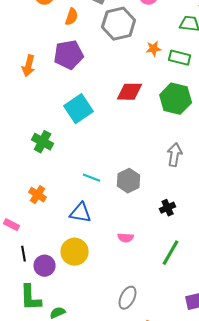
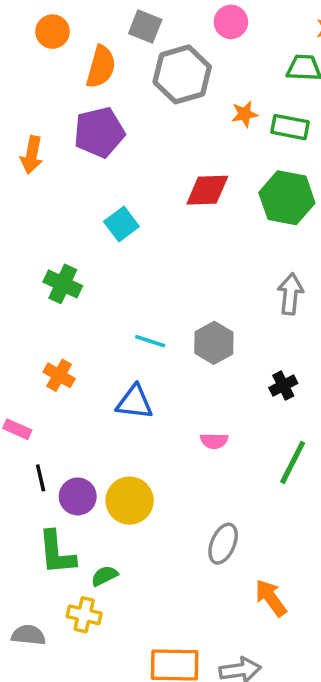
orange semicircle: (72, 17) -> (101, 67), size x1.4
cyan square: (79, 109) -> (121, 224), size x0.7
yellow circle: (75, 252) -> (130, 501), moved

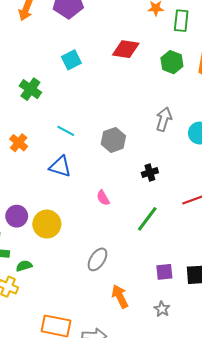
green rectangle: (290, 127) -> (181, 21), turned 75
green hexagon: (287, 198) -> (172, 62), size x0.7
cyan line: (150, 341) -> (66, 131), moved
pink semicircle: (214, 441) -> (103, 198), turned 49

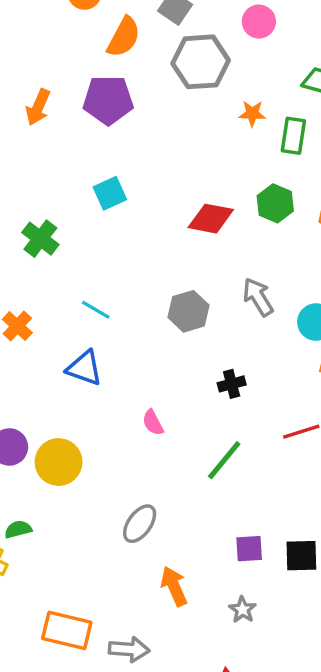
red diamond: (126, 49) -> (211, 219), moved
gray arrow: (164, 119) -> (258, 297), turned -50
gray hexagon: (113, 140) -> (189, 311), moved

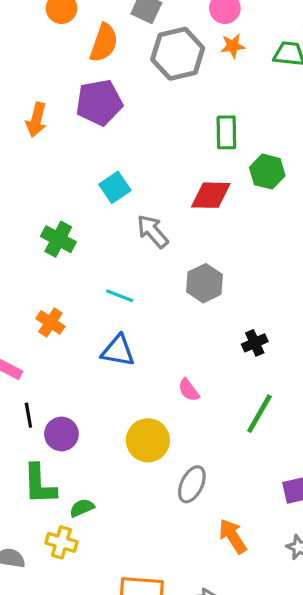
orange star: (252, 113) -> (233, 46), moved
green rectangle: (293, 136) -> (226, 132), moved
gray arrow: (258, 297) -> (153, 231), moved
yellow circle: (59, 462) -> (148, 440), moved

